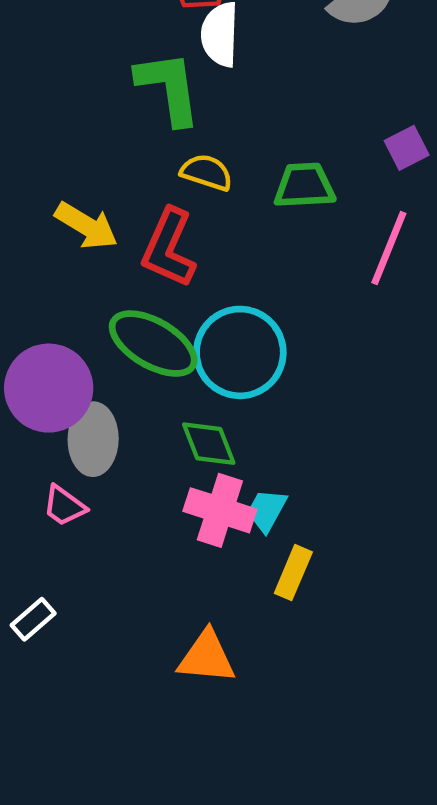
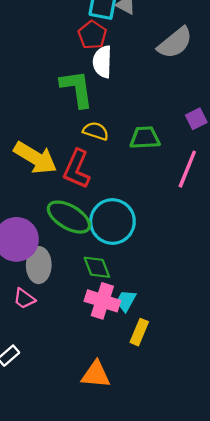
yellow arrow: (86, 226) -> (35, 158), size x1.4

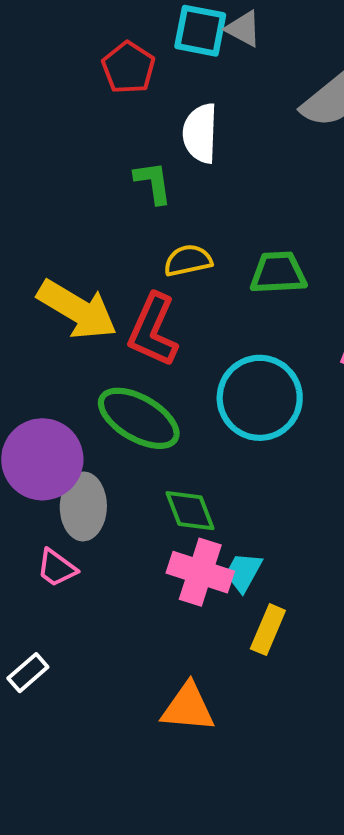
red pentagon: (92, 35) -> (128, 68), moved
green L-shape: (77, 89) -> (153, 182), size x0.6
yellow semicircle: (96, 131) -> (188, 260), turned -30
cyan circle: (112, 222) -> (260, 398), moved

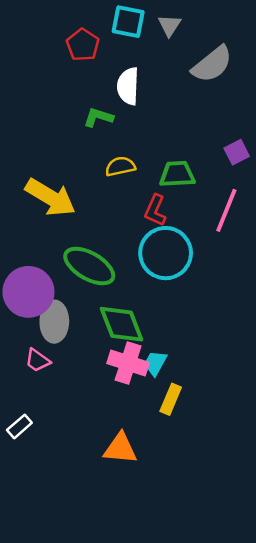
gray triangle: (243, 29) -> (169, 25), moved, turned 35
green L-shape: (153, 182) -> (98, 117), turned -64
red L-shape: (153, 330) -> (155, 210), moved, size x0.7
green diamond: (190, 511) -> (122, 324), size x1.4

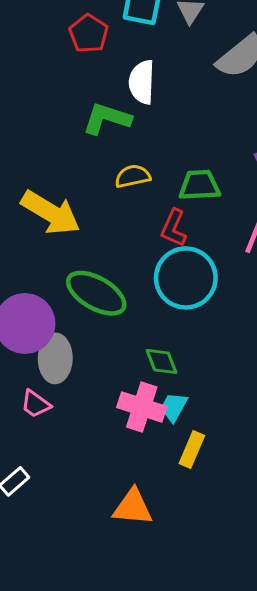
green L-shape: (98, 117) -> (107, 119), size x1.4
green diamond: (122, 324) -> (162, 361), moved, size x0.6

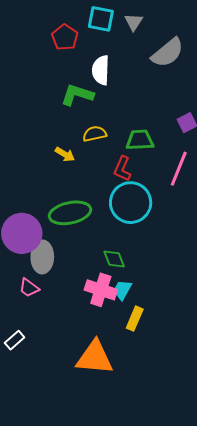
yellow arrow: (51, 213) -> (65, 154), moved, size x0.5
green ellipse: (96, 293) -> (70, 213), turned -42
orange triangle: (133, 507) -> (95, 358), size x1.4

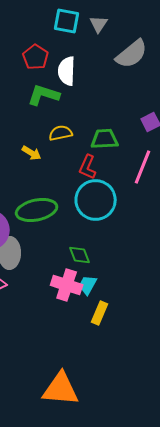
red pentagon: (65, 37) -> (36, 57), moved
orange triangle: (95, 358) -> (61, 389), moved

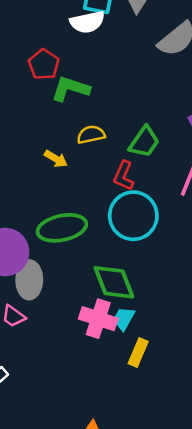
red pentagon: (36, 57) -> (44, 64), moved
white semicircle: (67, 71) -> (87, 22), moved, turned -104
green trapezoid: (105, 139) -> (144, 142), turned 128
green diamond: (80, 255) -> (114, 282), size x1.6

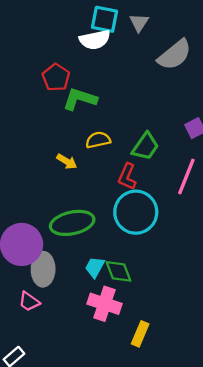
green diamond: (114, 282) -> (119, 271), size x0.7
cyan trapezoid: (124, 319) -> (95, 267), moved

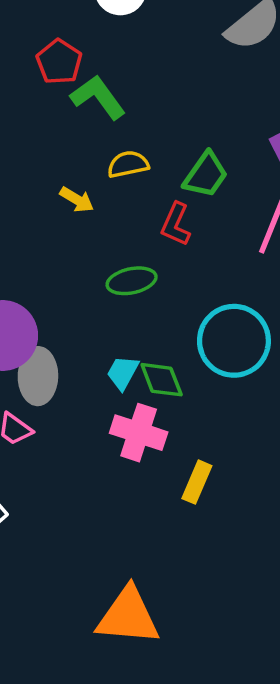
green L-shape: (80, 99) -> (98, 97), turned 36
cyan circle: (136, 212) -> (234, 341), moved
green ellipse: (72, 223) -> (132, 281), moved, size x0.7

